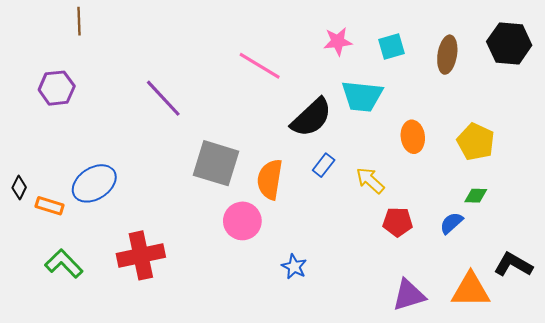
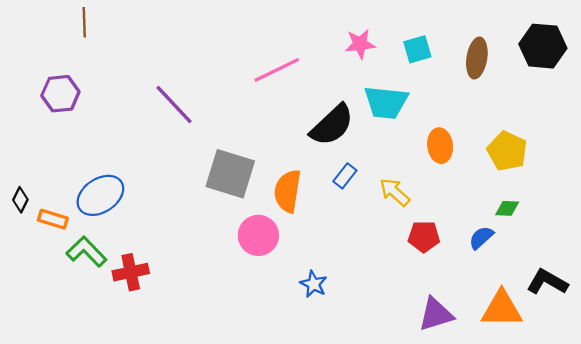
pink line: (260, 66) -> (277, 70), turned -57
red cross: (141, 255) -> (131, 272), moved, size x0.7
green L-shape: (64, 264) -> (86, 252), moved

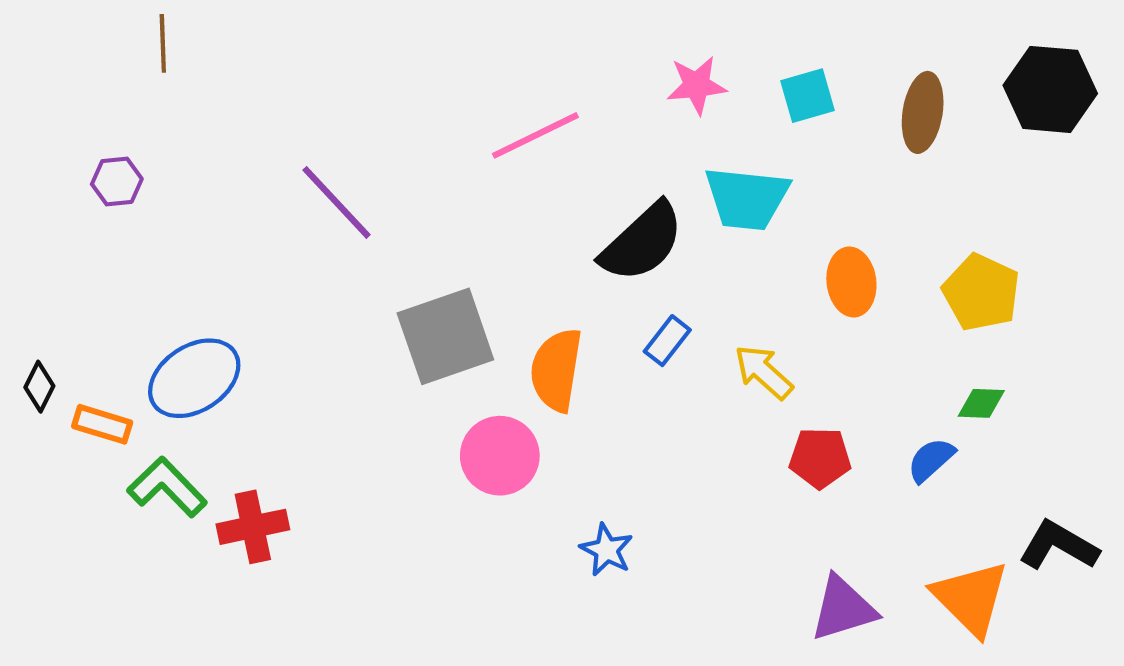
purple hexagon: (60, 94) -> (117, 182), size x0.7
gray square: (230, 174) -> (445, 336), turned -36
orange triangle: (502, 309) -> (971, 598), turned 45

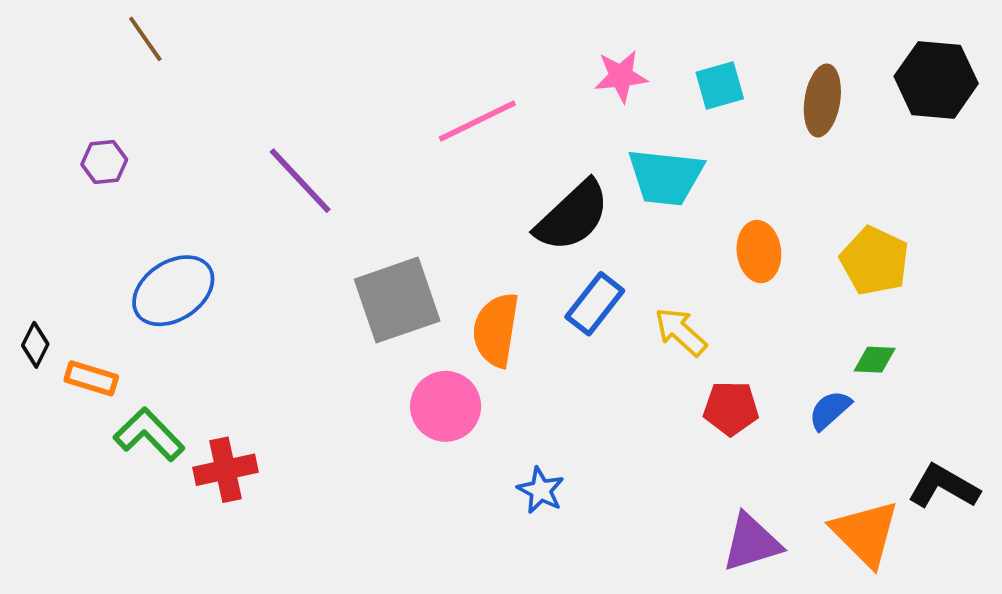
brown line: (163, 43) -> (145, 39), turned -33
blue rectangle: (667, 341) -> (595, 304), size x1.4
blue ellipse: (194, 378) -> (173, 291), moved

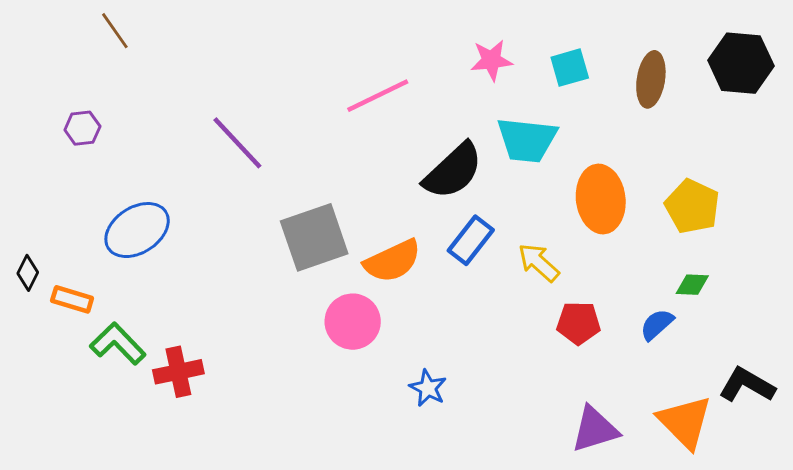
orange ellipse: (759, 252) -> (601, 199), size x1.4
orange semicircle: (496, 330) -> (392, 261), turned -124

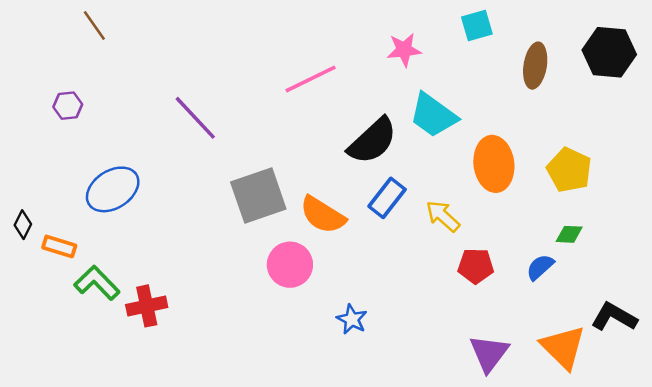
cyan square: (570, 68) -> (477, 25), moved
cyan trapezoid: (527, 140) -> (433, 115), turned 30
orange semicircle: (392, 261) -> (323, 215), turned 57
purple triangle: (595, 429) -> (489, 353), turned -36

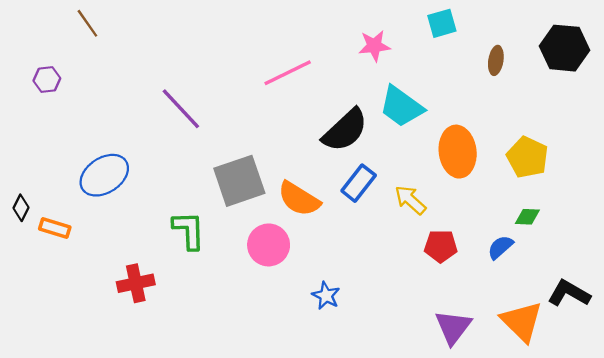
brown ellipse: (535, 66) -> (496, 60), size x0.7
purple hexagon: (68, 106) -> (47, 80), moved
green L-shape: (97, 283) -> (189, 230), moved, turned 42

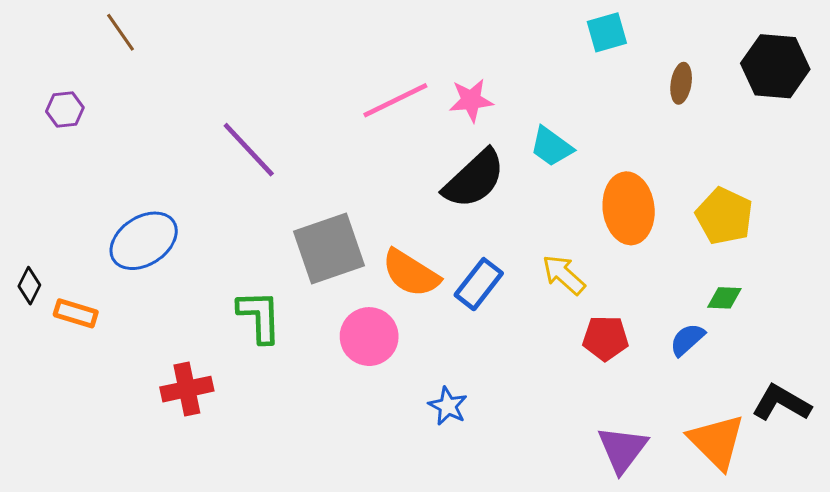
pink star: (374, 46) -> (471, 100), moved
cyan trapezoid: (401, 107) -> (551, 147), size x0.7
blue rectangle: (359, 183) -> (479, 284), moved

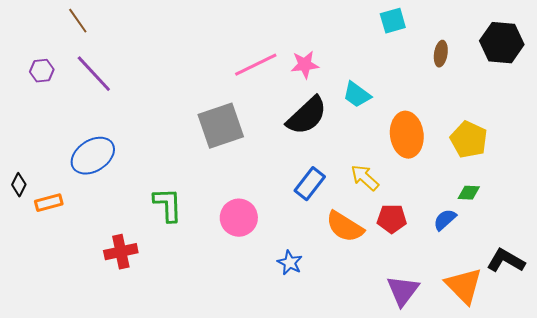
purple line: (249, 150) -> (94, 74), moved
gray square: (329, 249) -> (221, 126), moved
orange semicircle: (411, 273) -> (345, 227), moved
orange rectangle: (76, 313) -> (49, 203), turned -32

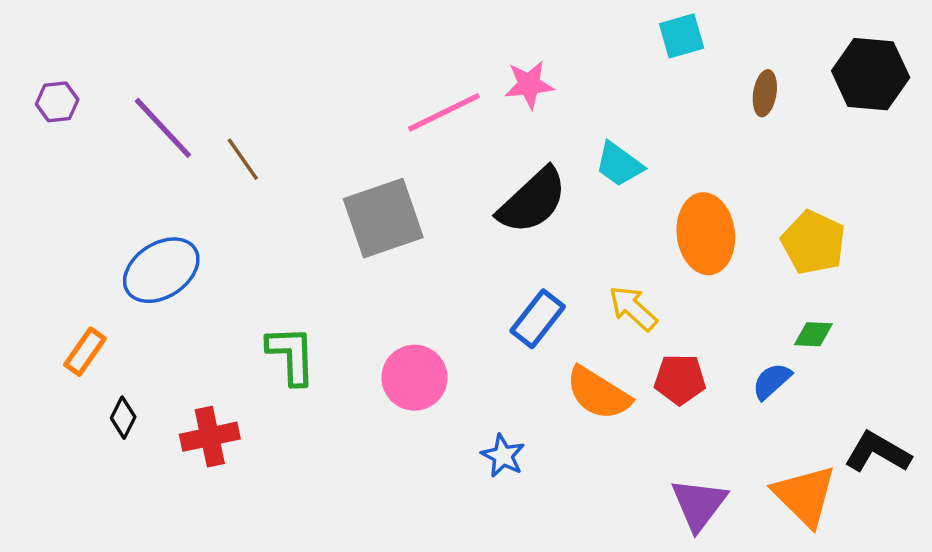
brown line: (78, 21) -> (243, 159), moved
pink star: (305, 65) -> (529, 85), moved
purple hexagon: (42, 71) -> (57, 102), moved
black diamond: (19, 185) -> (123, 418), moved
orange rectangle: (49, 203) -> (85, 352), turned -40

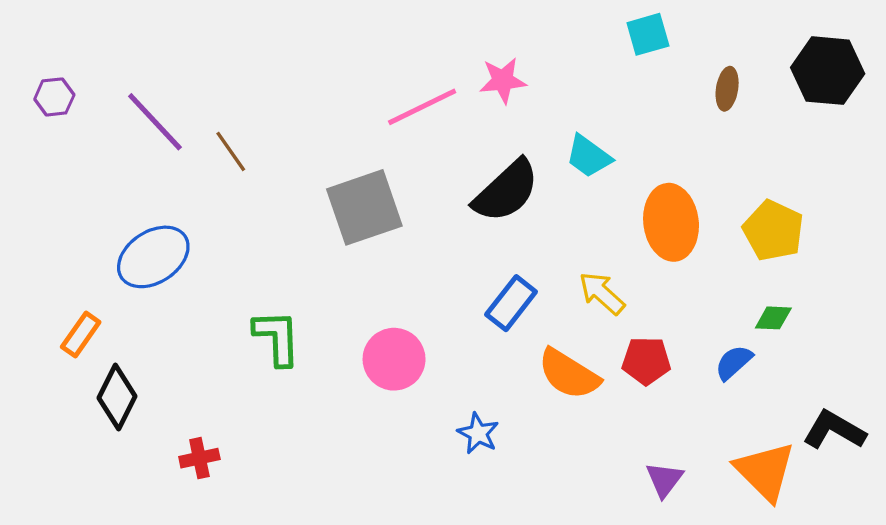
black diamond: (123, 418) -> (117, 397), size x1.6
red cross: (210, 437) -> (199, 458), moved, size x0.7
purple triangle: (699, 504) -> (664, 480), size x0.7

